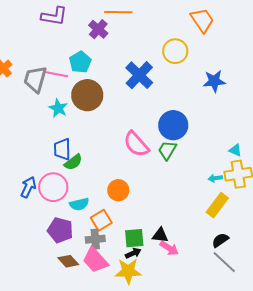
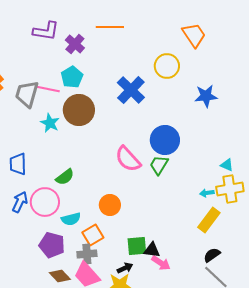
purple cross: (98, 29) -> (75, 44), moved
blue trapezoid: (62, 149) -> (18, 164), moved
green square: (134, 238) -> (137, 246), moved

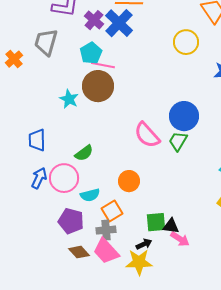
pink line: (48, 89) -> (103, 65), moved
blue cross: (131, 90) -> (119, 23), moved
gray trapezoid: (27, 94) -> (46, 42), moved

